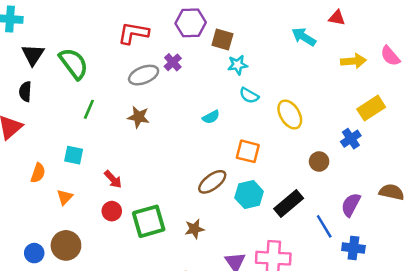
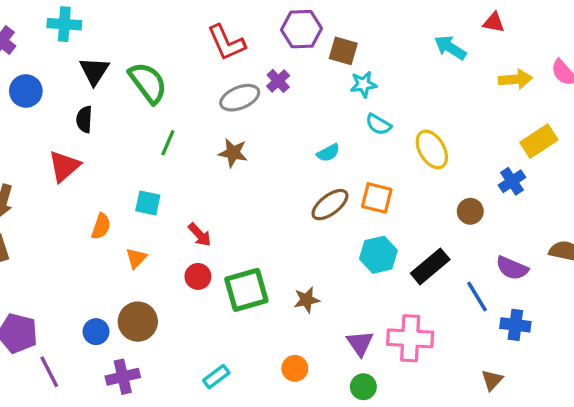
red L-shape: (133, 33) -> (226, 43), turned -124
brown ellipse: (212, 182) -> (330, 205), moved
purple semicircle: (351, 205) -> (512, 268), turned -95

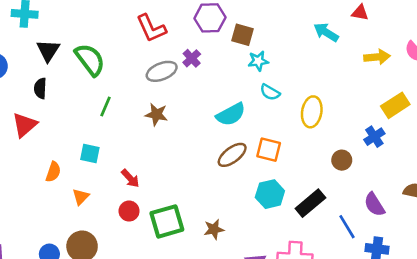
yellow ellipse: (432, 149) -> (312, 112), turned 40
cyan semicircle: (328, 153) -> (231, 114), size x1.6
purple semicircle: (512, 268) -> (374, 204), turned 35

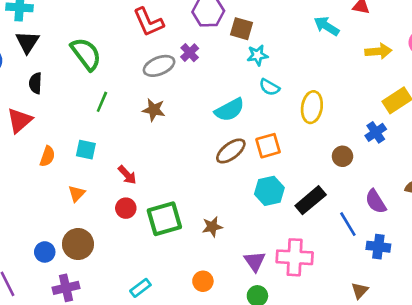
black triangle: (48, 50) -> (27, 42), moved
orange square: (269, 150) -> (268, 146), turned -30
orange semicircle: (53, 172) -> (47, 156), moved

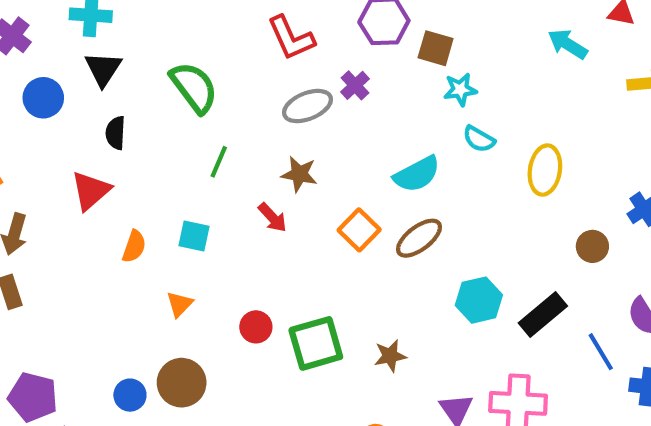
orange square: (268, 146) -> (359, 230), moved, turned -30
red arrow: (127, 175) -> (272, 218), moved

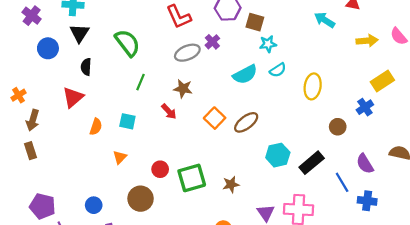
cyan semicircle: (479, 139) -> (278, 70), turned -63
cyan semicircle: (417, 174) -> (245, 74), moved
brown circle: (182, 383) -> (141, 199), moved

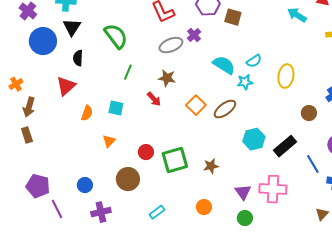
cyan star: (268, 44) -> (245, 82), moved
blue circle: (48, 48) -> (43, 41), size x1.4
cyan semicircle: (245, 74) -> (224, 65), turned -120

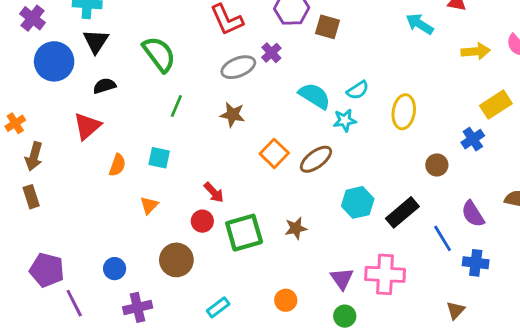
black semicircle: (78, 58) -> (104, 86), turned 70
red arrow: (154, 99) -> (214, 192), moved
brown star: (211, 166) -> (296, 228), moved

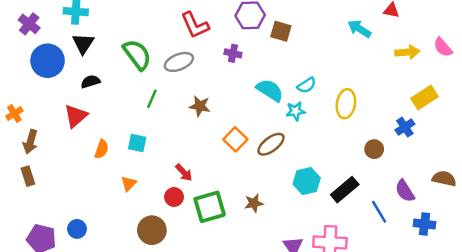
purple cross: (271, 53) -> (233, 53), turned -35
gray ellipse: (238, 67) -> (179, 62), moved
blue cross: (476, 263) -> (424, 224), moved
blue circle: (115, 269) -> (77, 229), moved

